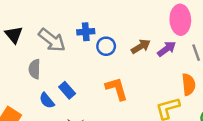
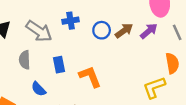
blue circle: (106, 46) -> (102, 30), moved
orange L-shape: (117, 89) -> (90, 77), moved
blue rectangle: (67, 90) -> (59, 65), moved, turned 35

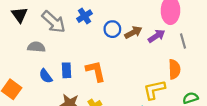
blue cross: (71, 21) -> (85, 16), turned -32
gray semicircle: (25, 60) -> (36, 47), turned 90
blue rectangle: (59, 65) -> (66, 70), moved

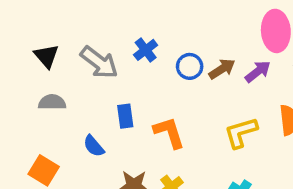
gray semicircle: (36, 47) -> (52, 102), moved
blue rectangle: (66, 70) -> (125, 116), moved
yellow L-shape: (154, 90) -> (241, 133), moved

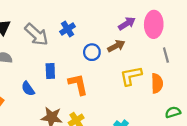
blue circle: (190, 66) -> (92, 52), moved
purple arrow: (258, 71) -> (127, 24), moved
yellow L-shape: (241, 133) -> (131, 76), moved

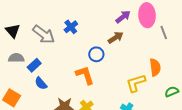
blue circle: (92, 52) -> (96, 54), moved
gray line: (166, 55) -> (164, 32), moved
blue rectangle: (50, 71) -> (34, 65), moved, turned 56
yellow L-shape: (131, 76) -> (136, 83), moved

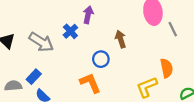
purple arrow: (123, 17) -> (88, 15), moved, turned -35
brown arrow: (116, 38) -> (121, 39), turned -70
gray semicircle: (16, 58) -> (13, 86), moved

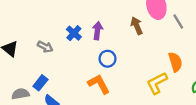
purple arrow: (88, 15) -> (97, 31), moved
brown arrow: (121, 39) -> (137, 26), moved
gray arrow: (41, 42) -> (45, 47), size x0.6

